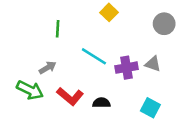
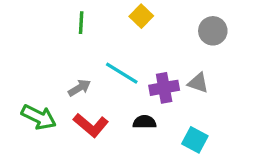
green line: (58, 29) -> (81, 23), moved
gray arrow: (48, 68) -> (79, 88), moved
black semicircle: (101, 103) -> (145, 122), moved

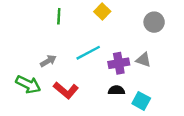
cyan line: (122, 73) -> (88, 53), turned -60
gray arrow: (79, 88) -> (48, 61), moved
black semicircle: (145, 122) -> (116, 90), moved

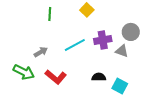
gray circle: (154, 22) -> (131, 32), moved
purple cross: (119, 63) -> (103, 40), moved

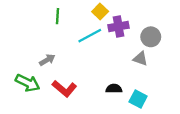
purple cross: (103, 40) -> (119, 26), moved
cyan line: (75, 45) -> (90, 36), moved

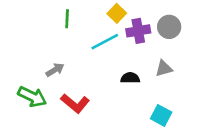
gray circle: (151, 37) -> (169, 27), moved
gray triangle: (140, 59) -> (164, 68), turned -35
black semicircle: (114, 89) -> (130, 78), moved

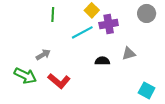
gray circle: (169, 27) -> (147, 13), moved
cyan square: (161, 115) -> (147, 90), moved

